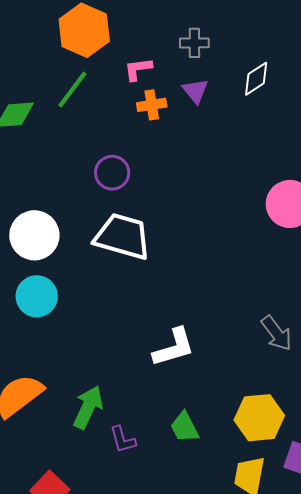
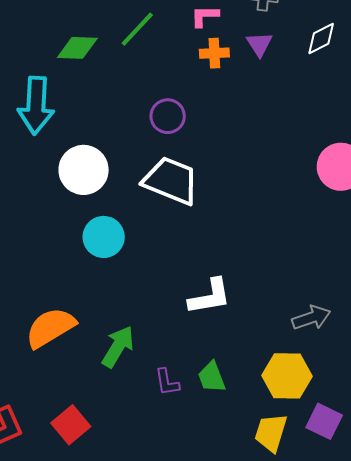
cyan circle: (37, 296) -> (104, 237), moved
gray arrow: (277, 333) -> (311, 318), moved, turned -78
purple L-shape: (123, 440) -> (167, 382), moved

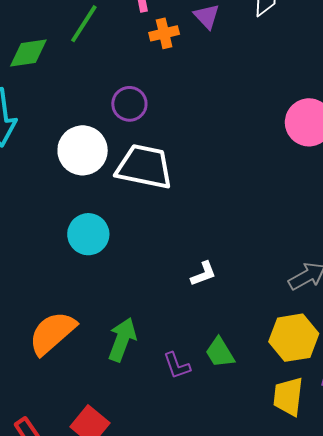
white circle: (84, 170) -> (83, 150), moved
white L-shape: (210, 297) -> (203, 274), size x0.6

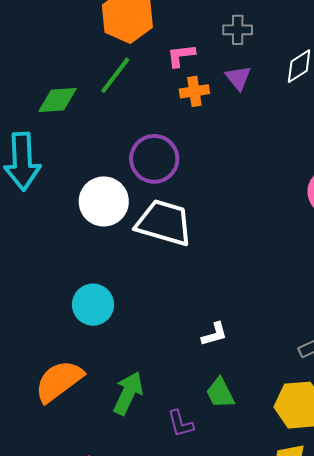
purple circle: (129, 104) -> (154, 159), size x1.4
cyan circle: (88, 234) -> (93, 305), moved
green trapezoid: (220, 353) -> (220, 393), moved

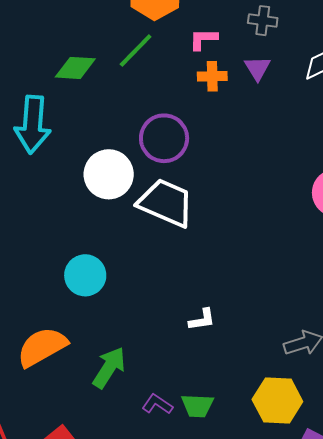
green trapezoid: (220, 393) -> (197, 406), moved, turned -68
purple L-shape: (180, 424) -> (157, 404), turned 132

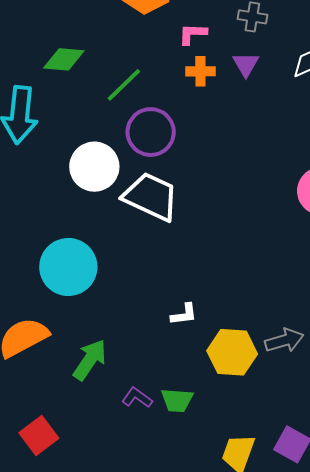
green line: (136, 51) -> (124, 85), moved
cyan circle: (85, 275) -> (68, 267), size x1.4
yellow hexagon: (277, 401) -> (232, 352), moved

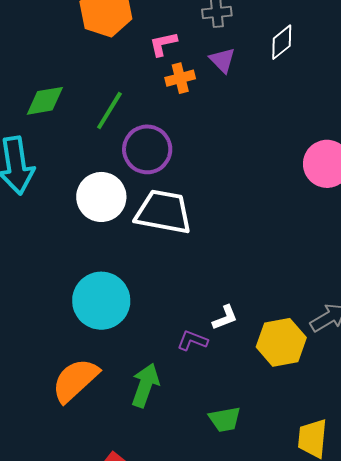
purple L-shape: (137, 398) -> (192, 340), moved
green trapezoid: (177, 400) -> (225, 419), moved

